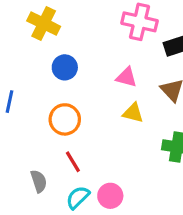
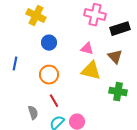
yellow triangle: (133, 113) -> (91, 71), size x1.5

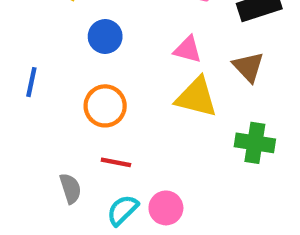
red line: (54, 101) -> (116, 162), turned -48

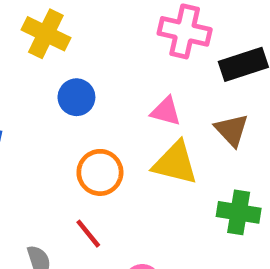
orange circle: (105, 106) -> (100, 172), moved
red line: (116, 162) -> (88, 234), turned 40

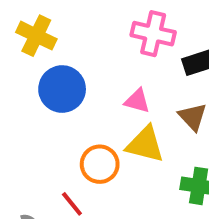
blue circle: (76, 97) -> (62, 89), size x1.5
orange circle: (100, 172) -> (100, 164), moved

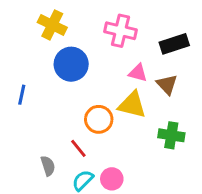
pink cross: (153, 34) -> (121, 31), moved
pink triangle: (137, 101) -> (138, 73), moved

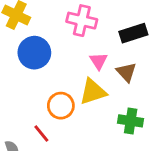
pink triangle: (138, 73) -> (98, 61), turned 42
yellow triangle: (132, 105) -> (93, 92), turned -32

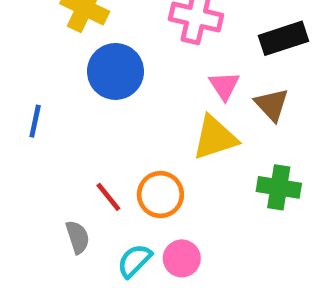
orange circle: (61, 106) -> (160, 195), moved
red line: (41, 133) -> (108, 197), moved

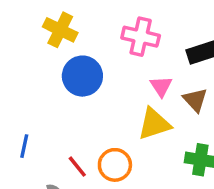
blue line: (35, 121) -> (24, 146), moved

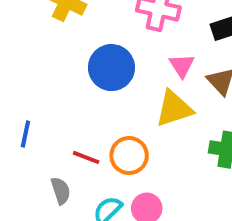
blue circle: (82, 76) -> (111, 68), moved
red line: (77, 167) -> (86, 157), turned -30

